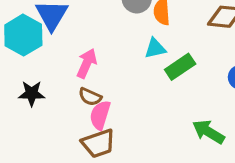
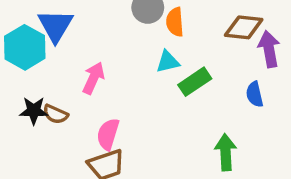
brown semicircle: (90, 97) -> (55, 114), moved
green arrow: (208, 132) -> (226, 152), turned 56

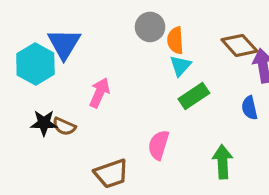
brown diamond: (244, 27) -> (239, 45), turned 42
cyan triangle: (168, 62) -> (180, 66), moved, turned -35
pink semicircle: (108, 134) -> (158, 145), moved

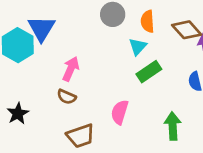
orange semicircle: (175, 40) -> (148, 21), moved
black star: (44, 123) -> (18, 114), moved, turned -30
brown semicircle: (64, 126) -> (67, 97), moved

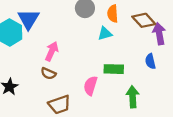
cyan triangle: (138, 47) -> (105, 34), turned 32
green rectangle: (149, 72) -> (114, 69), moved, turned 36

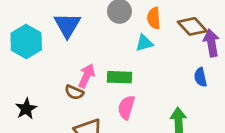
blue triangle: (28, 19) -> (67, 25), moved
pink arrow: (52, 51) -> (87, 76), moved
green rectangle: (114, 69) -> (119, 77), moved

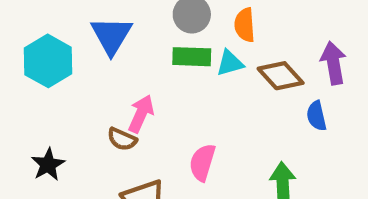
brown diamond: (192, 26) -> (281, 76), moved
green rectangle: (119, 77) -> (192, 57), moved

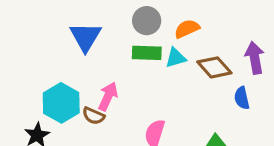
orange semicircle: (245, 25) -> (187, 29), turned 70
cyan hexagon: (48, 61) -> (61, 103), moved

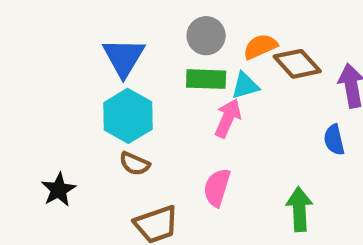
brown diamond: (214, 67) -> (297, 64), moved
pink arrow: (108, 96) -> (228, 118), moved
cyan hexagon: (61, 103) -> (128, 116), moved

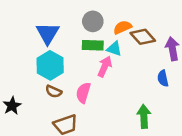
cyan triangle: (245, 86) -> (114, 49), turned 35
pink semicircle: (217, 188) -> (83, 93), moved

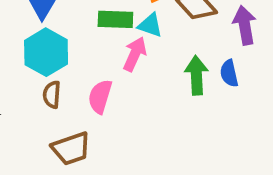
brown semicircle: (54, 91) -> (52, 95), turned 70
green arrow: (144, 116) -> (196, 75), moved

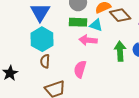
pink arrow: (135, 54) -> (88, 40), turned -108
pink semicircle: (100, 97) -> (80, 69), moved

